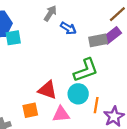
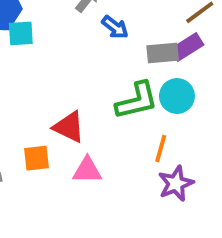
cyan circle: (78, 94) -> (177, 96), moved
orange line: (96, 105) -> (161, 148), moved

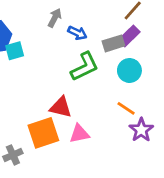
green L-shape: (137, 101) -> (85, 67), moved
orange line: (161, 148) -> (126, 108), turned -60
orange square: (36, 158) -> (43, 133), size x1.6

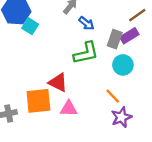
gray rectangle: (113, 43) -> (115, 39), turned -66
cyan square: (15, 51) -> (30, 26), turned 35

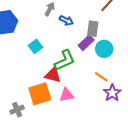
cyan square: (30, 26) -> (36, 46), moved, turned 32
purple rectangle: (129, 36) -> (86, 43), moved
green L-shape: (86, 53) -> (65, 60), moved

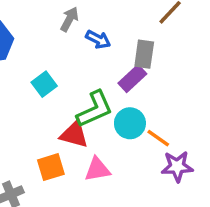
cyan circle: (104, 49) -> (130, 123), moved
purple star: (112, 93) -> (177, 166), turned 30
orange square: (40, 94) -> (51, 167), size x0.7

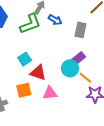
purple rectangle: (132, 79) -> (78, 59), moved
cyan square: (44, 84) -> (25, 59), moved
green L-shape: (95, 109) -> (30, 24), moved

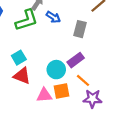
cyan circle: (70, 68) -> (56, 70), moved
red triangle: (38, 73) -> (22, 76), moved
orange square: (24, 90) -> (61, 91), moved

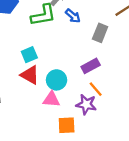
cyan circle: (56, 70) -> (57, 80), moved
orange square: (61, 91) -> (67, 125), moved
purple star: (92, 99) -> (86, 104), moved

